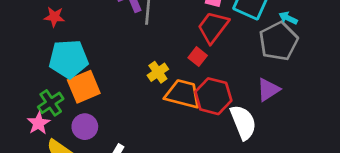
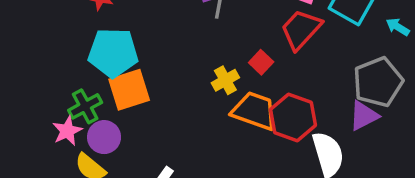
gray pentagon: (278, 41) -> (378, 82), moved
red square: (198, 57) -> (261, 62), moved
purple circle: (85, 127) -> (104, 137), moved

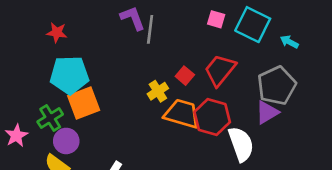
red trapezoid: (301, 29) -> (220, 70), moved
pink star: (67, 131) -> (16, 136), moved

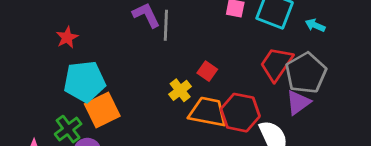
red star: (57, 32) -> (67, 37), turned -30
red trapezoid: (220, 70) -> (276, 64), moved

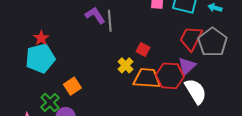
cyan pentagon: (84, 81) -> (40, 58), moved
purple triangle: (298, 102) -> (187, 66), moved
orange square: (102, 110) -> (72, 86), size x0.7

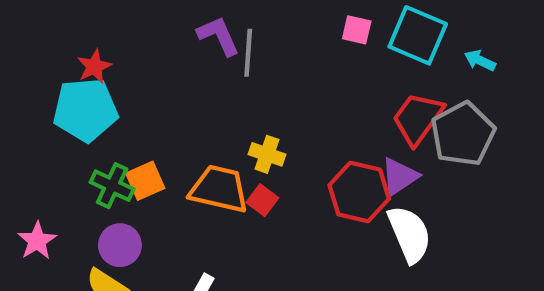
red square: (143, 50) -> (262, 200), moved
yellow cross: (126, 65) -> (267, 154), turned -35
orange trapezoid: (147, 78) -> (219, 189), moved
green cross: (50, 103) -> (112, 186), moved, turned -30

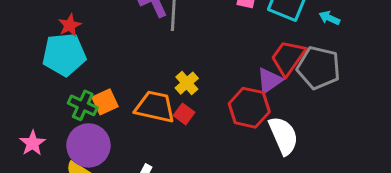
gray pentagon: (463, 134) -> (319, 68), turned -30
yellow cross: (267, 154) -> (187, 83), turned 30
purple triangle: (399, 177) -> (269, 80), moved
purple circle: (120, 245) -> (88, 145), size x1.5

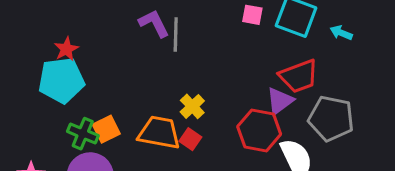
red trapezoid: (288, 58) -> (299, 76), turned -144
gray pentagon: (319, 68) -> (331, 119), moved

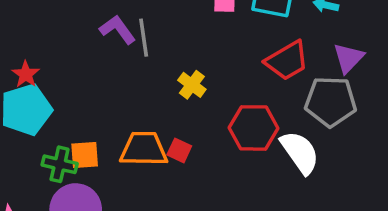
purple triangle: (280, 101) -> (348, 58), moved
yellow cross: (192, 106) -> (192, 85), moved
orange square: (106, 129) -> (85, 155), turned 32

